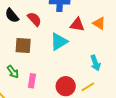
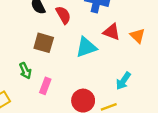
cyan arrow: (95, 63) -> (123, 81), turned 42

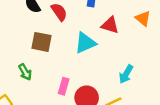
orange triangle: (138, 36) -> (143, 19), moved
pink rectangle: (45, 86) -> (64, 86), moved

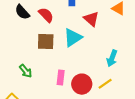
red triangle: (110, 25) -> (91, 19), turned 35
brown square: (41, 42) -> (46, 42), moved

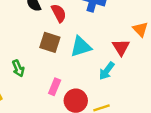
red triangle: (91, 19) -> (121, 47), moved
cyan arrow: (112, 58) -> (107, 71), moved

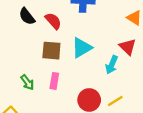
red triangle: (121, 47) -> (128, 47), moved
pink rectangle: (55, 87) -> (54, 81), moved

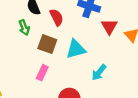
red triangle: (128, 47) -> (109, 27), moved
green arrow: (27, 82) -> (24, 28), moved

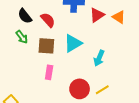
red triangle: (109, 27) -> (97, 15), turned 42

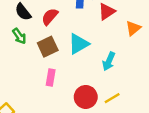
orange triangle: (119, 17) -> (133, 28), moved, turned 48
red semicircle: (48, 20) -> (50, 17), turned -98
brown square: (46, 46) -> (48, 47), turned -30

